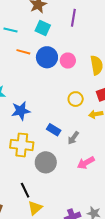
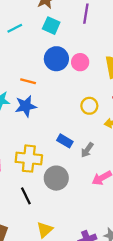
cyan line: (11, 30) -> (15, 28), turned -40
orange line: (23, 52) -> (28, 81), moved
blue star: (21, 111) -> (26, 106), moved
black line: (25, 190) -> (26, 196), moved

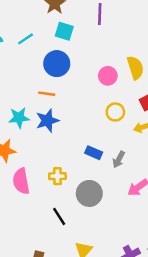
blue circle: (56, 59) -> (57, 64), moved
pink circle: (80, 62) -> (108, 76), moved
yellow cross: (29, 159) -> (57, 176), size x0.6

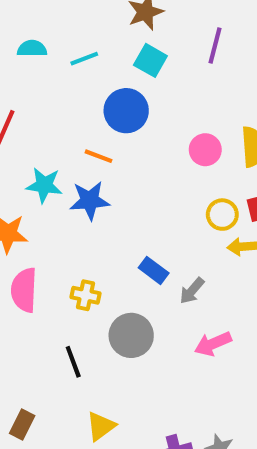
yellow circle: (115, 112) -> (222, 215), moved

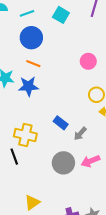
blue circle: (126, 111) -> (31, 38), moved
yellow cross: (85, 295) -> (25, 135), size x1.5
gray circle: (131, 335) -> (63, 163), moved
black line: (73, 362) -> (14, 157), moved

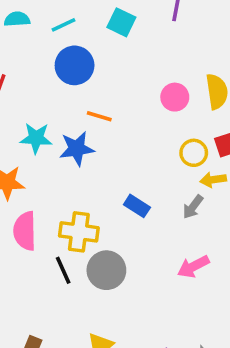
orange line: (33, 64) -> (99, 116), moved
gray arrow: (80, 134) -> (193, 207), moved
gray circle: (63, 163) -> (106, 270), moved

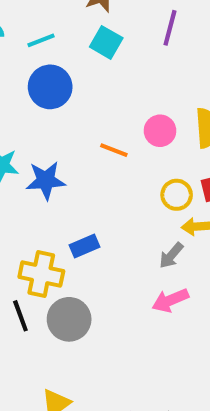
orange line: (99, 116) -> (114, 150), moved
blue rectangle: (137, 206) -> (85, 246), moved, turned -60
pink arrow: (193, 267) -> (170, 300), moved

